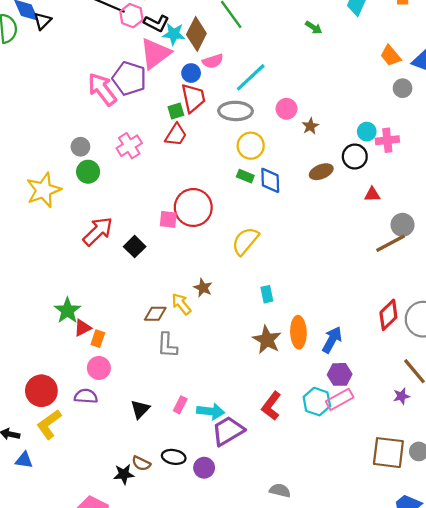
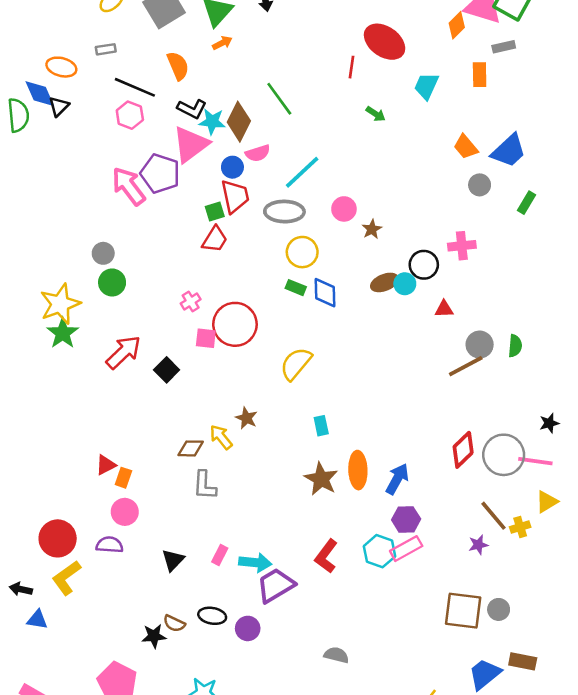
pink hexagon: (131, 16) -> (130, 115), moved
cyan circle: (367, 132) -> (405, 284), moved
pink cross: (129, 146) -> (191, 301), moved, size x0.7
green star: (67, 310) -> (63, 333), moved

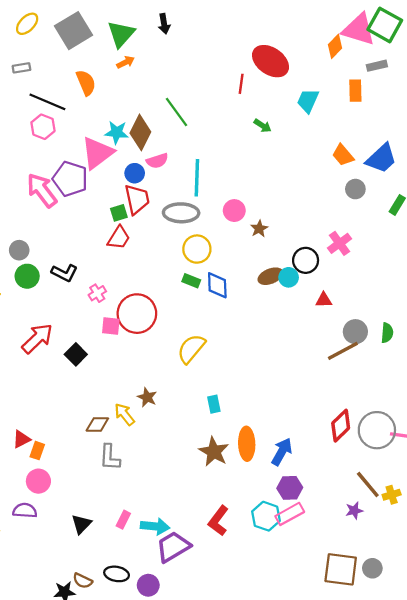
black L-shape: (192, 109) -> (64, 273), moved
cyan line: (302, 172) -> (197, 178), turned -45
pink cross: (462, 246) -> (340, 243), turned -30

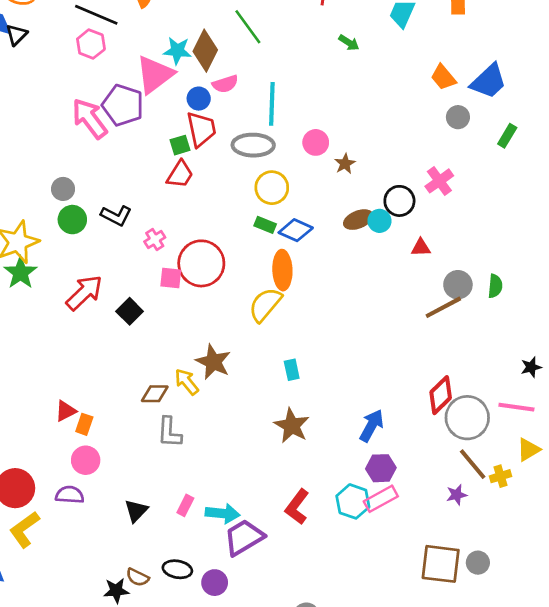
blue diamond: (217, 285) -> (296, 230), turned -64
brown star: (147, 397) -> (213, 362), size x1.5
gray circle: (377, 430) -> (467, 418), moved
orange ellipse: (247, 444) -> (282, 270), moved

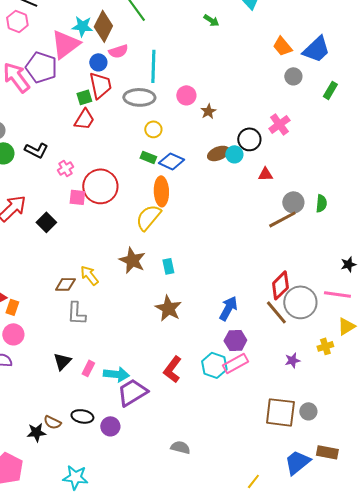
yellow circle: (272, 188) -> (153, 129), size x0.7
brown star: (213, 362) -> (132, 260), moved
brown line: (473, 464) -> (276, 312), moved
black triangle: (136, 511) -> (62, 361), moved

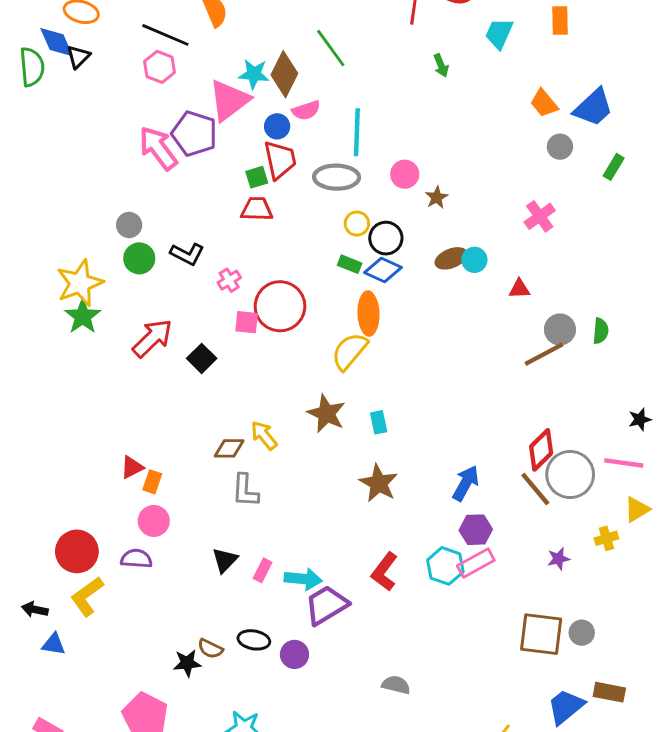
green arrow: (211, 20) -> (441, 65), turned 35
red trapezoid: (84, 119) -> (257, 209), turned -120
black circle: (249, 139) -> (386, 238), moved

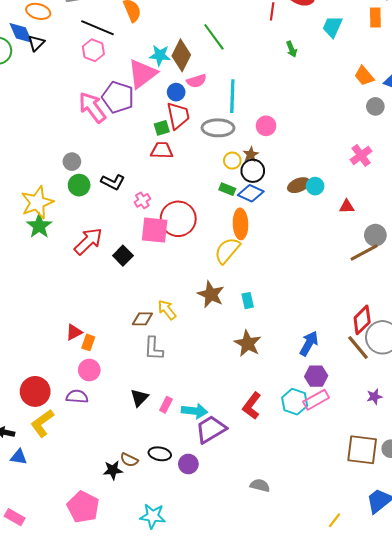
brown star: (437, 197) -> (251, 154), moved
pink square: (247, 322) -> (155, 230), size x1.6

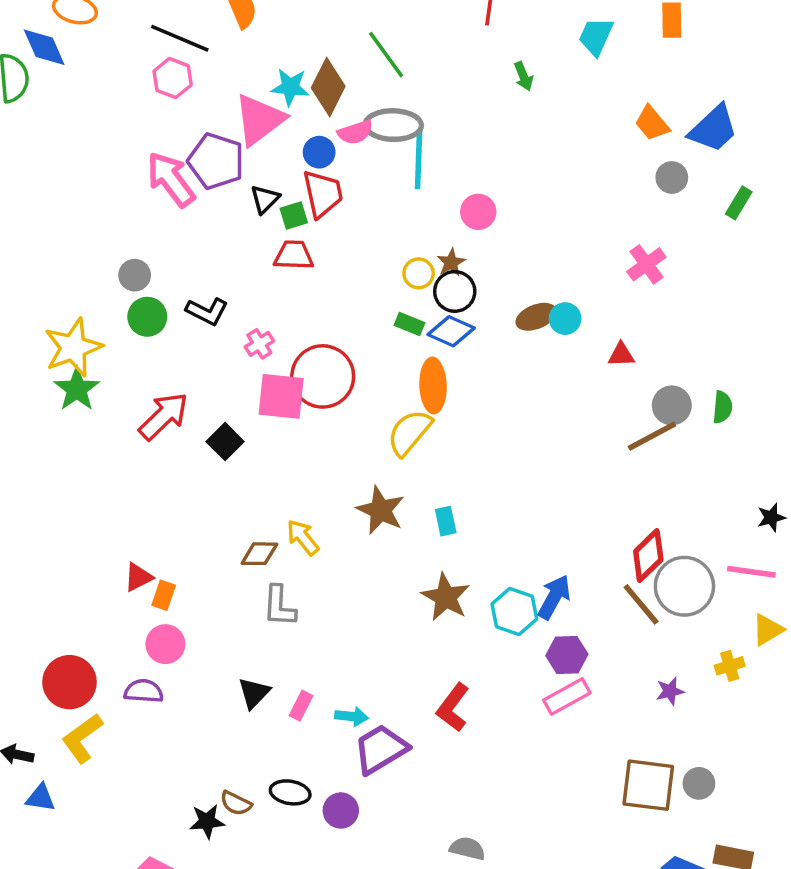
black triangle: (36, 43) -> (265, 199), moved
gray ellipse: (218, 128) -> (393, 125), moved
cyan hexagon: (295, 402) -> (514, 612), moved
cyan arrow: (195, 411) -> (352, 716), size x0.7

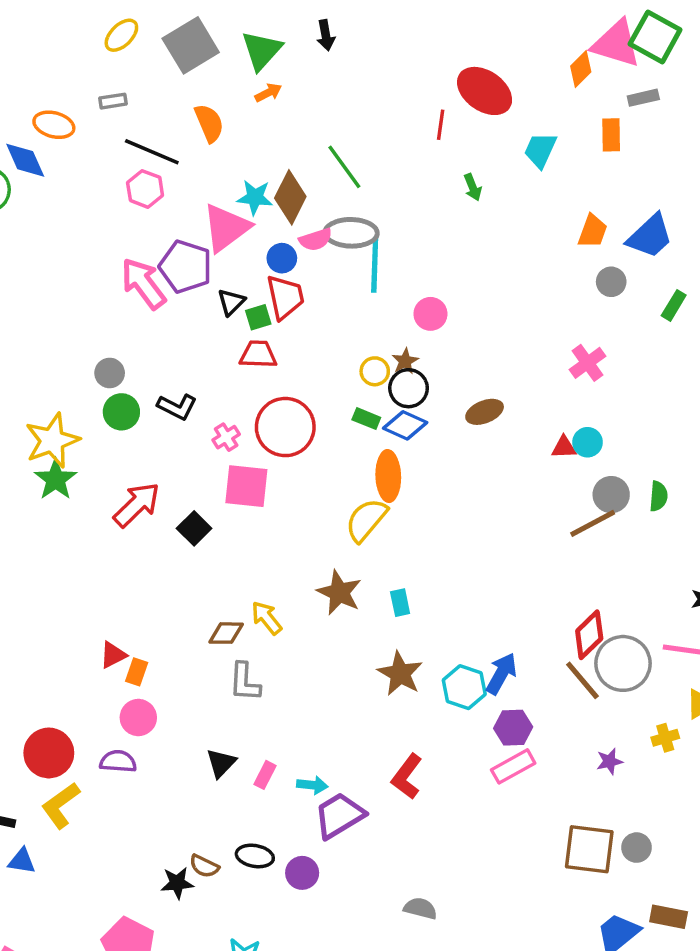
orange trapezoid: (652, 123) -> (593, 231), turned -120
cyan circle: (565, 319) -> (588, 442), moved
red circle: (323, 376) -> (285, 427), moved

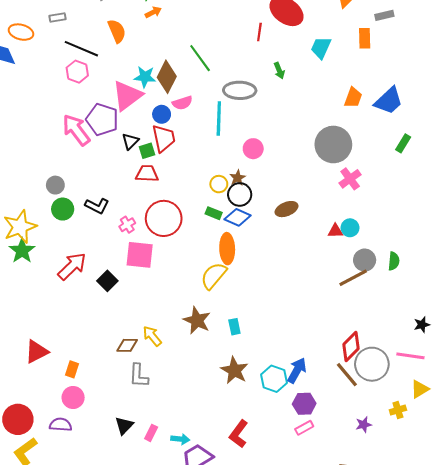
gray ellipse: (351, 233) -> (240, 90), moved
gray circle: (611, 282) -> (333, 144), moved, size x2.0
red triangle: (113, 655) -> (37, 352), moved, size x1.4
pink rectangle: (513, 766) -> (304, 428), size x0.7

